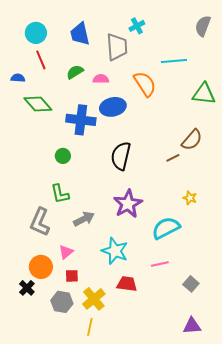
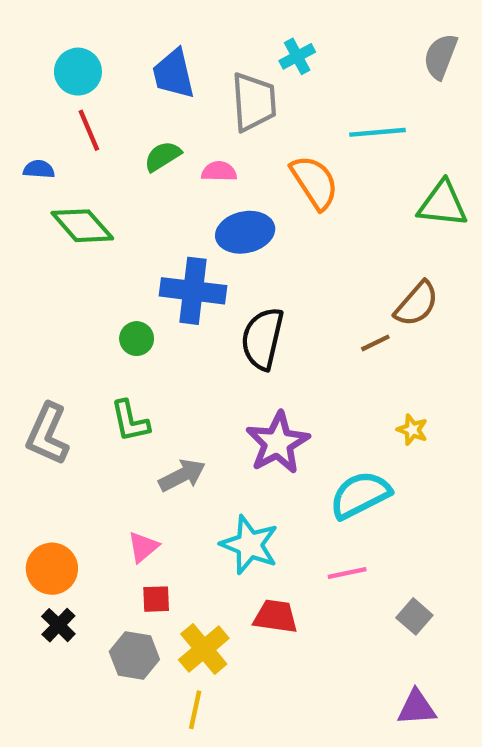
blue cross: (81, 120) -> (193, 291), moved
gray L-shape: (40, 222) -> (48, 434), moved
orange circle: (41, 267) -> (52, 569), moved

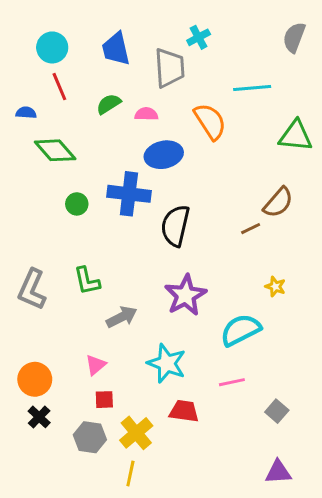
green circle: (137, 339) -> (77, 204), moved

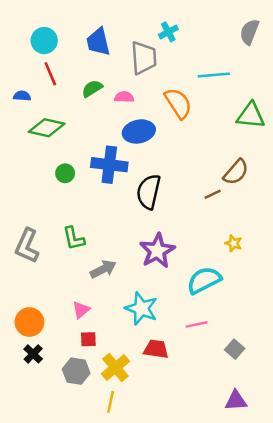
green diamond: (55, 150) -> (47, 128), turned -36

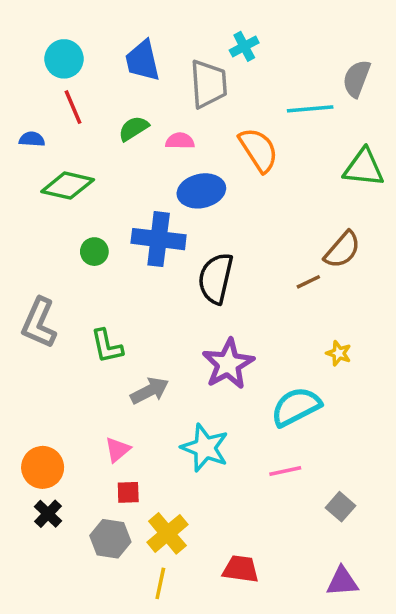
gray semicircle: (249, 32) -> (357, 79), moved
gray L-shape: (27, 246) -> (39, 323), moved
red trapezoid: (156, 349) -> (241, 569), moved

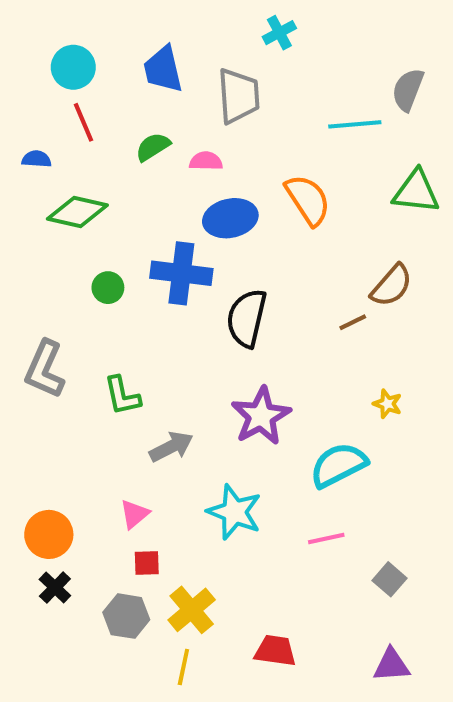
cyan cross: (244, 46) -> (279, 33), moved
orange semicircle: (258, 150) -> (308, 200), moved

